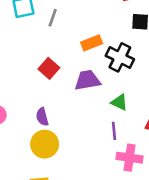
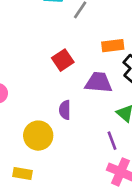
purple semicircle: (42, 117) -> (65, 110), moved
purple line: (114, 131) -> (112, 141), turned -30

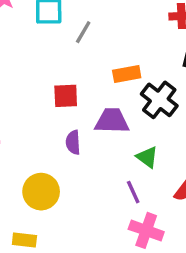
red square: (63, 60) -> (66, 96), turned 35
purple semicircle: (65, 110) -> (73, 142), moved

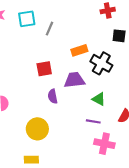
purple line: (133, 192) -> (93, 121), turned -48

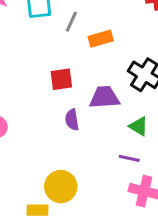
orange rectangle: (79, 50) -> (101, 39), moved
yellow circle: (37, 129) -> (61, 187), moved

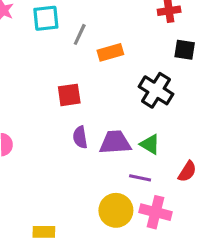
purple trapezoid: (104, 97) -> (115, 142), moved
yellow circle: (61, 187) -> (116, 210), moved

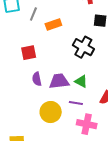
yellow circle: (116, 210) -> (51, 112), moved

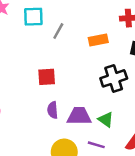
orange rectangle: (53, 24) -> (98, 40), moved
black cross: (83, 47) -> (114, 78), turned 35

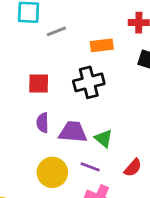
gray line: (58, 31) -> (56, 31), turned 35
black cross: (114, 78) -> (89, 82), moved

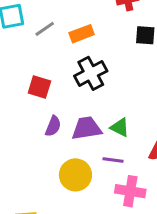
orange rectangle: (102, 45) -> (82, 34), moved
red square: (39, 84) -> (39, 87), turned 30
purple semicircle: (43, 123) -> (53, 126), turned -144

